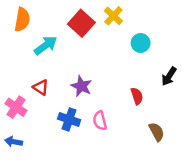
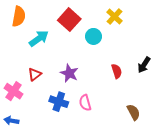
yellow cross: (113, 16) -> (115, 16), moved
cyan circle: (141, 43) -> (93, 36), moved
red triangle: (41, 87) -> (35, 74), turned 48
red semicircle: (137, 96) -> (117, 71), moved

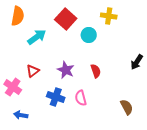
yellow cross: (115, 16) -> (109, 16), turned -35
red semicircle: (117, 71) -> (96, 71), moved
blue arrow: (11, 121) -> (21, 115), moved

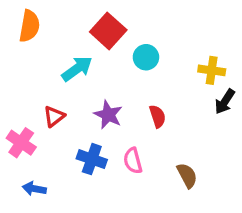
yellow cross: (109, 16) -> (212, 70), moved
cyan arrow: (37, 37) -> (77, 69), moved
brown semicircle: (127, 107) -> (187, 175), moved

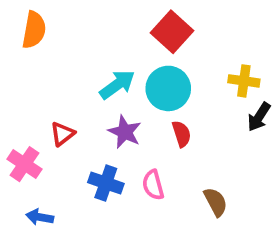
red square: (108, 31) -> (172, 32), moved
cyan circle: (146, 57) -> (168, 88), moved, size x1.5
cyan arrow: (77, 69) -> (117, 85), moved

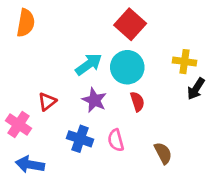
blue arrow: (40, 217) -> (30, 165), size x1.4

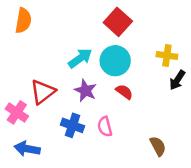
red triangle: (47, 102) -> (43, 92), size x1.5
red semicircle: (137, 102) -> (124, 92), turned -36
brown semicircle: (163, 153) -> (158, 146), moved

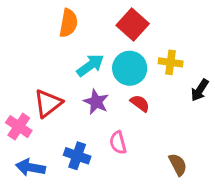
orange semicircle: (23, 21) -> (68, 23), moved
yellow cross: (167, 56) -> (171, 62), moved
blue cross: (72, 125) -> (77, 156), moved

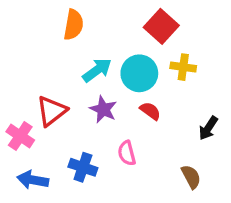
red square: (133, 24) -> (161, 26), moved
black arrow: (200, 90) -> (208, 128), moved

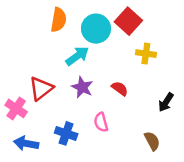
cyan circle: (139, 73) -> (96, 29), moved

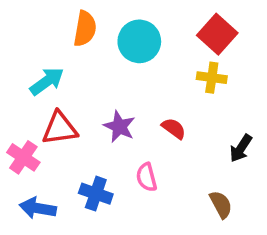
red square: (128, 21) -> (217, 34), moved
cyan arrow: (77, 56) -> (47, 81), moved
red triangle: (41, 88) -> (60, 128), turned 30

